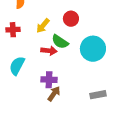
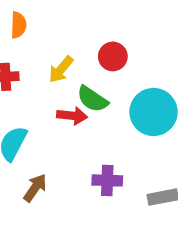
purple cross: (49, 80) -> (107, 180), moved
brown arrow: (54, 94) -> (35, 188), moved

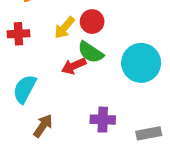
red circle: (113, 56) -> (92, 22), moved
red arrow: (72, 116) -> (74, 66), turned 150

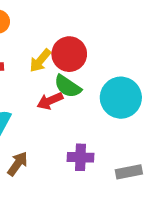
red circle: (92, 22) -> (69, 54), size x1.4

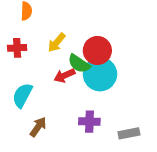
red circle: (69, 54) -> (97, 50), moved
cyan circle: (121, 98) -> (100, 74), moved

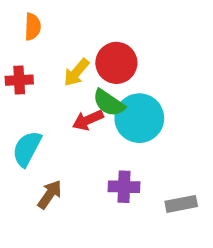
red circle: (97, 50) -> (116, 63), moved

